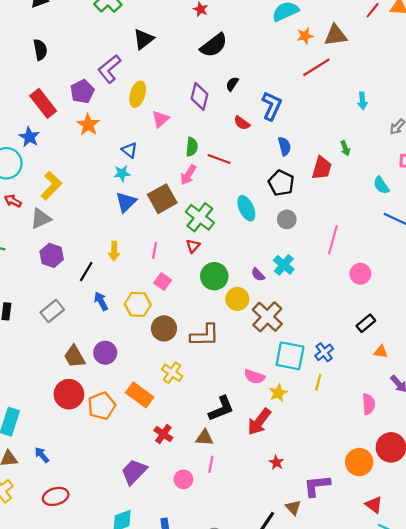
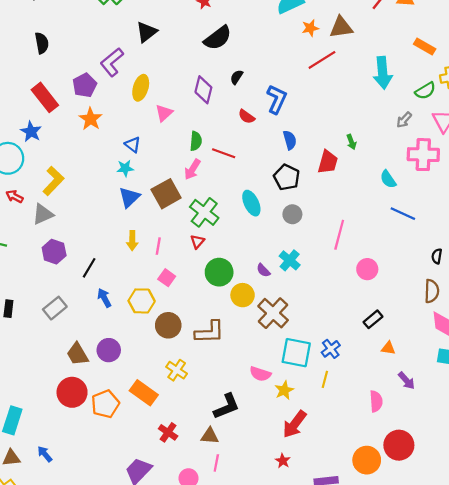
cyan arrow: (362, 101) -> (383, 73), moved, size x1.8
yellow arrow: (114, 251) -> (132, 241), moved
red arrow: (259, 422) -> (295, 424), moved

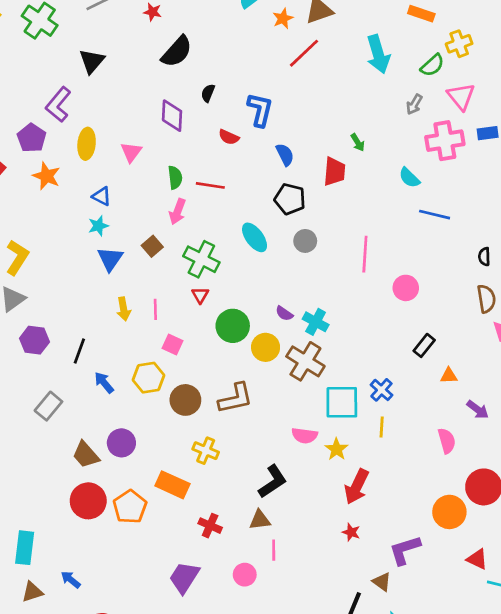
yellow ellipse: (141, 88) -> (87, 144), moved
brown square: (166, 194) -> (152, 246), size x0.6
cyan cross: (290, 260) -> (316, 322), moved

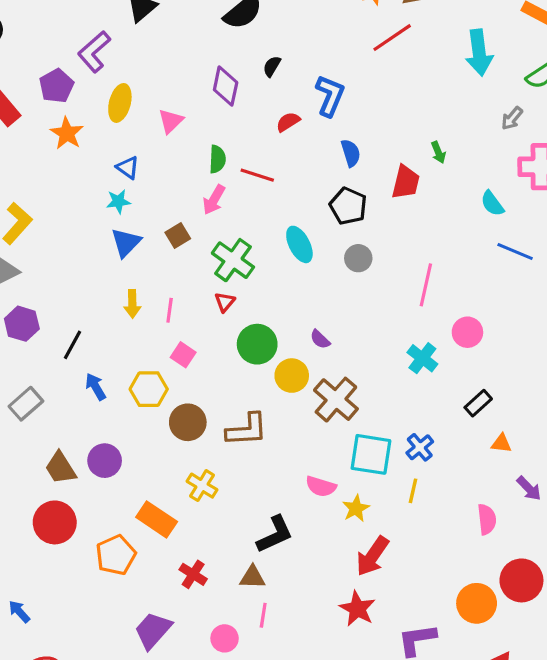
red semicircle: (229, 137) -> (288, 122), turned 114
cyan cross: (316, 322) -> (422, 358), moved
orange pentagon: (130, 507) -> (116, 555), moved
red star: (351, 532) -> (357, 609), size x1.6

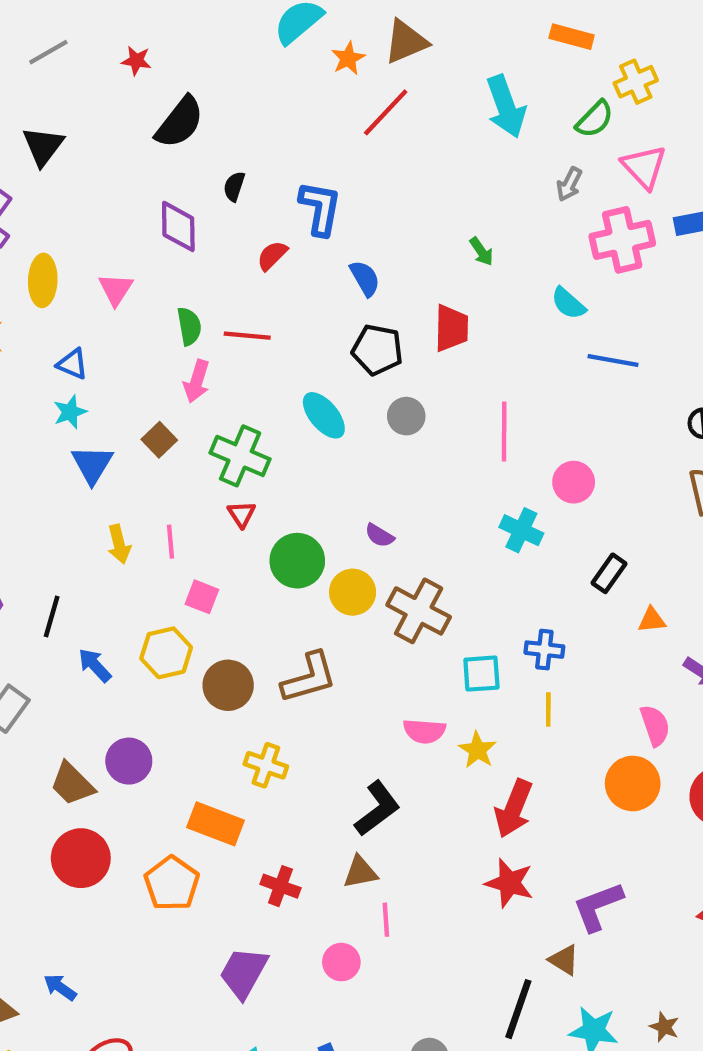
red trapezoid: (406, 182) -> (451, 328), moved
blue cross: (420, 447) -> (544, 650), turned -32
cyan square: (371, 454) -> (481, 674), size x0.7
orange circle: (477, 603) -> (633, 783), moved

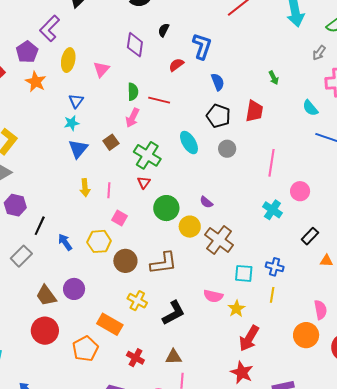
blue triangle: (72, 364) -> (76, 101), turned 35
black line: (52, 617) -> (40, 226), moved
black L-shape: (377, 809) -> (174, 313), moved

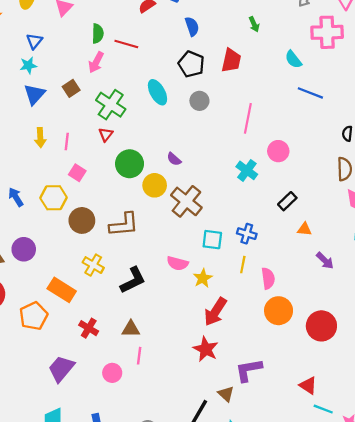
pink semicircle: (321, 310) -> (268, 278), moved

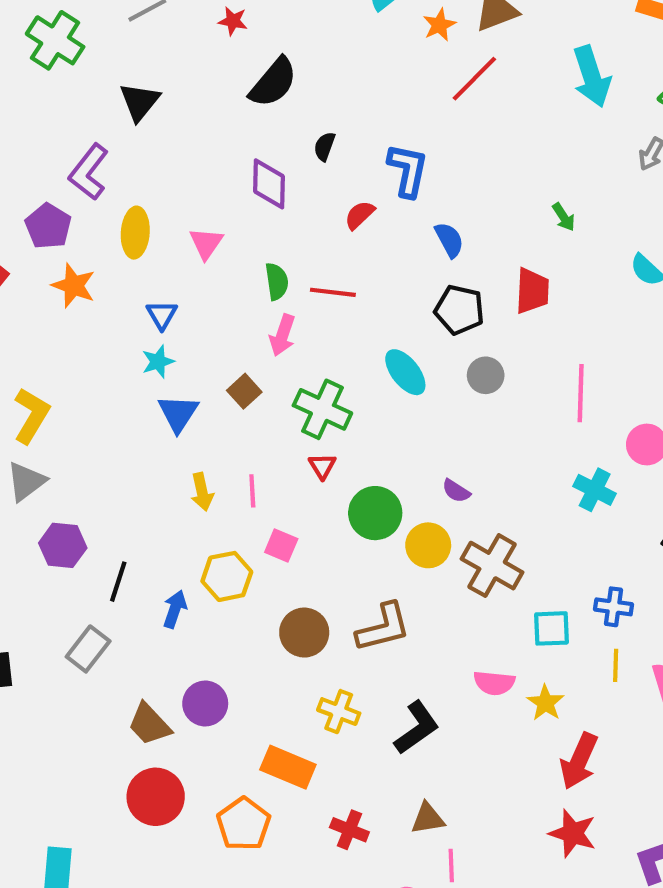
blue arrow: (16, 197) -> (175, 609), turned 60
yellow hexagon: (54, 198) -> (227, 576), moved

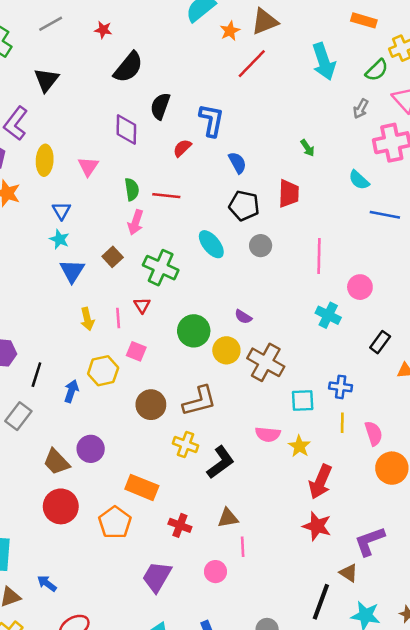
black semicircle: (325, 146) -> (160, 106), size x1.5
cyan star: (158, 362) -> (59, 239), turned -30
red triangle: (322, 466) -> (142, 305), moved
yellow cross: (339, 712) -> (185, 444), moved

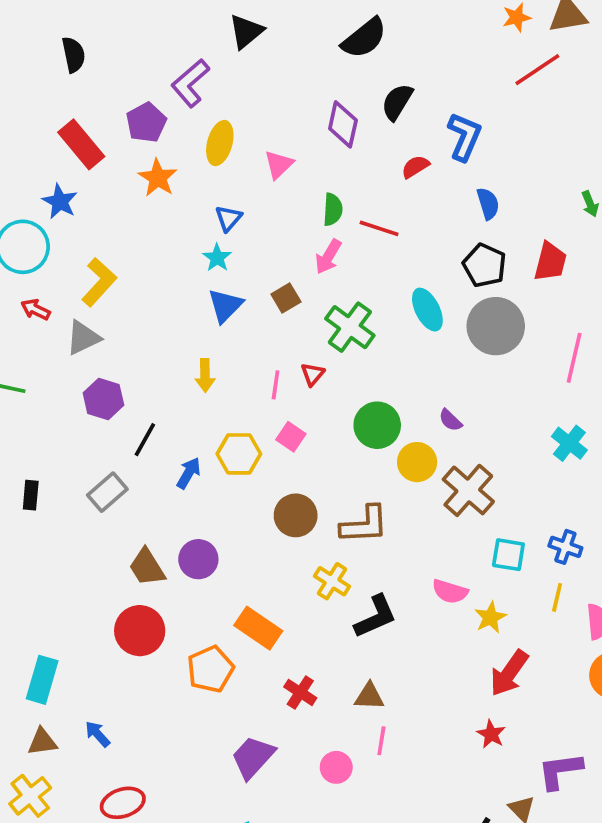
gray circle: (261, 246) -> (496, 326), size x1.8
yellow arrow: (87, 319) -> (205, 375), moved
red star: (317, 526) -> (491, 734), size x0.7

